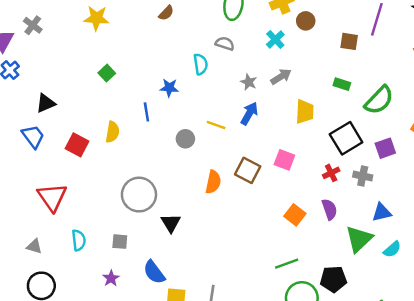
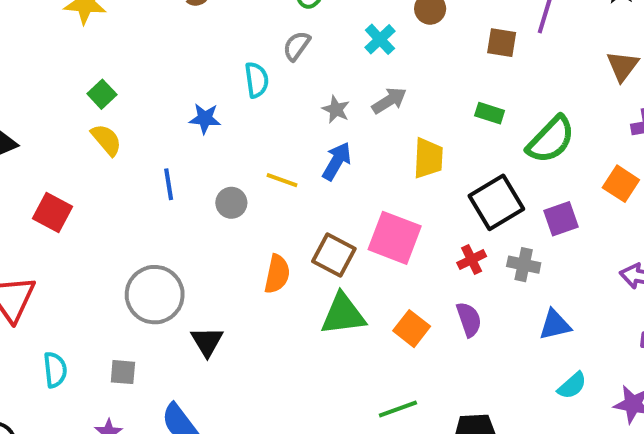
gray semicircle: (225, 44) -> (297, 46), turned -72
blue line: (146, 112) -> (169, 184), moved
yellow semicircle: (113, 132) -> (106, 140), moved, turned -50
pink square: (284, 160) -> (395, 238), size x1.5
green triangle: (359, 239) -> (343, 314), moved, turned 36

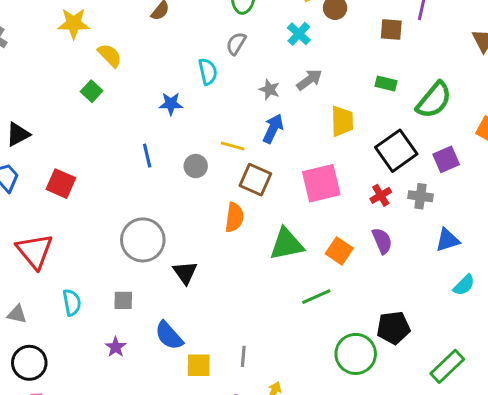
yellow semicircle: (106, 140) -> (110, 55), moved
pink square: (395, 238) -> (321, 183), turned -30
brown square: (334, 255) -> (255, 180), moved
green line: (398, 409) -> (316, 297), moved

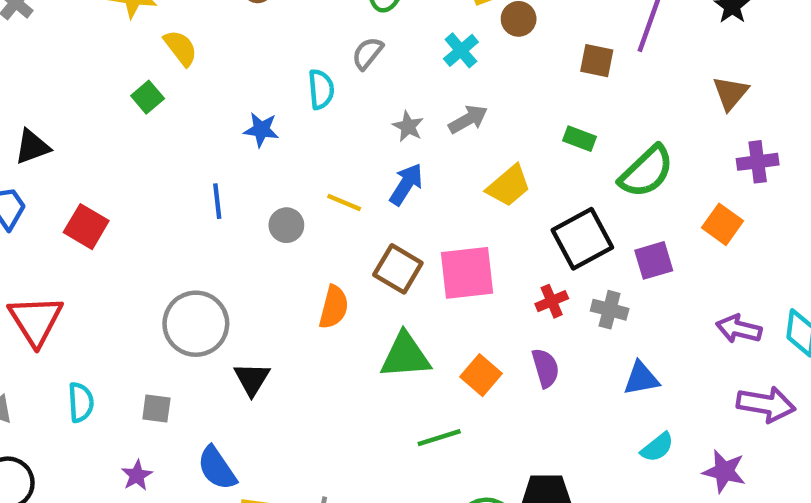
yellow trapezoid: (342, 121) -> (509, 186), turned 44
brown square: (255, 180) -> (398, 269), moved

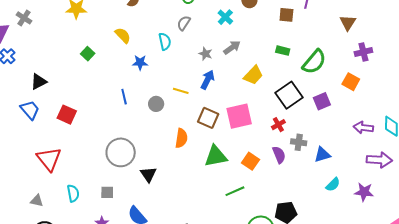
yellow semicircle: (181, 48) -> (123, 35), moved
gray cross: (610, 310) -> (299, 142), moved

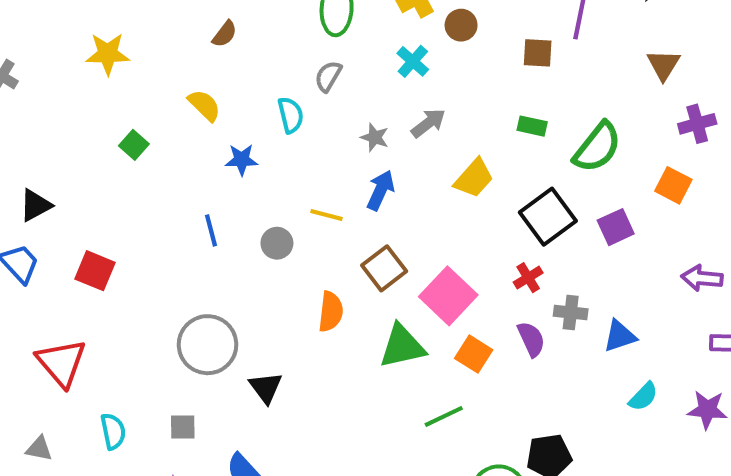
pink square: (239, 116) -> (448, 296), moved, turned -32
brown square: (208, 118) -> (384, 268), turned 30

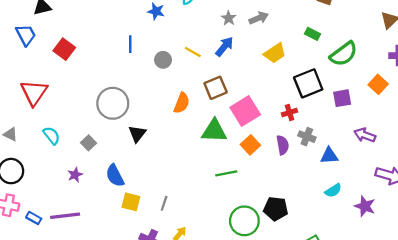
purple arrow: (702, 278) -> (365, 135), moved
gray square: (183, 427) -> (88, 143), turned 32
cyan semicircle: (113, 431) -> (52, 135), turned -42

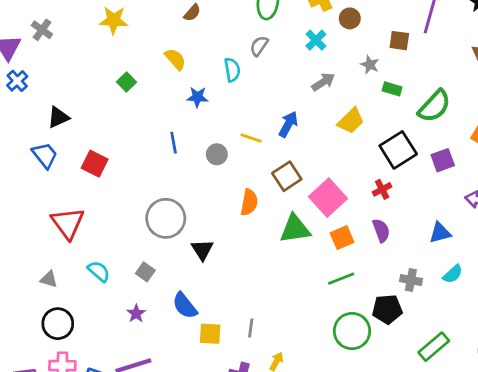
gray star: (229, 18) -> (370, 65), moved
gray cross: (307, 137) -> (411, 280), moved
orange square: (250, 145) -> (342, 238), turned 30
green line: (226, 173) -> (341, 279), moved

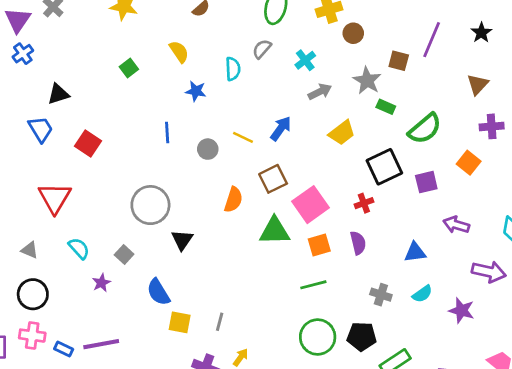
cyan cross: (316, 40) -> (305, 60), moved
gray star: (370, 65) -> (367, 81), size x1.5
black pentagon: (387, 309) -> (362, 336), moved
purple star: (136, 313) -> (101, 283), moved

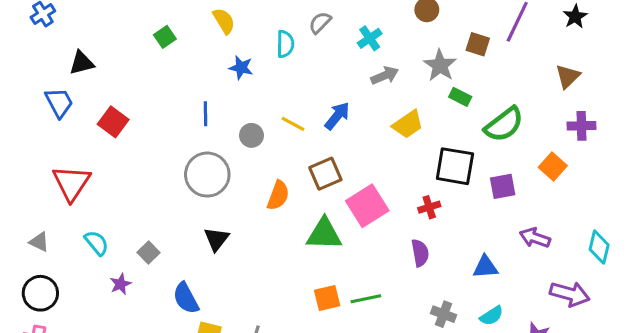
black square: (384, 167) -> (455, 166), turned 32
gray circle: (150, 205) -> (207, 175), moved
orange square: (319, 245) -> (327, 298), moved

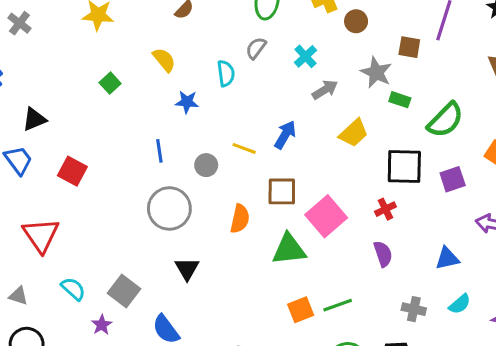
brown square: (325, 174) -> (282, 191), turned 32
gray square: (148, 253) -> (124, 291), size x1.5

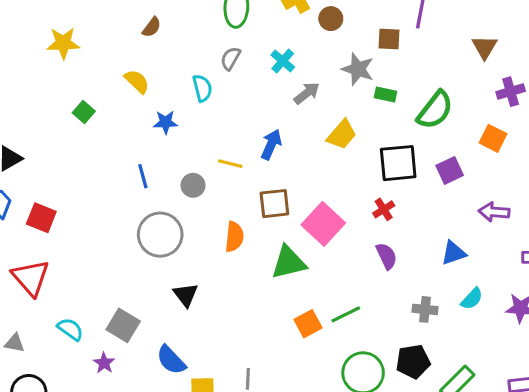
red square: (72, 171) -> (41, 218), moved

